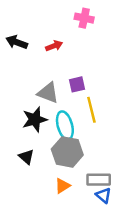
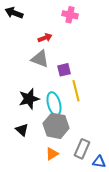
black arrow: (17, 42) -> (14, 13), moved
gray triangle: (48, 93) -> (40, 59), moved
gray rectangle: (99, 180) -> (82, 149), turned -66
blue triangle: (103, 195) -> (99, 162), moved, turned -32

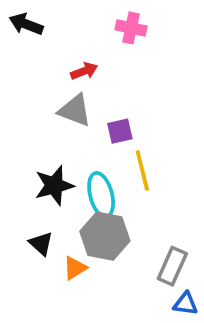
gray rectangle: (82, 149) -> (172, 266), moved
orange triangle: (52, 154) -> (75, 268), moved

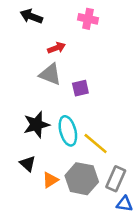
black arrow: (26, 24) -> (31, 16), moved
yellow line: (142, 170) -> (96, 143), moved, turned -36
gray hexagon: (105, 236) -> (82, 179), moved

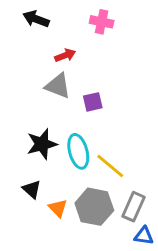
orange triangle: (50, 180) -> (58, 208), turned -42

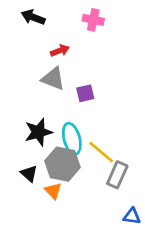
gray hexagon: (94, 207) -> (62, 164), moved
gray rectangle: (134, 207) -> (117, 175), moved

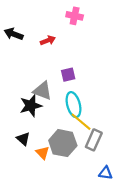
black arrow: (33, 17) -> (14, 34), moved
gray triangle: (53, 79) -> (42, 91), moved
cyan ellipse: (72, 139) -> (74, 105), moved
gray hexagon: (62, 164) -> (63, 143), moved

